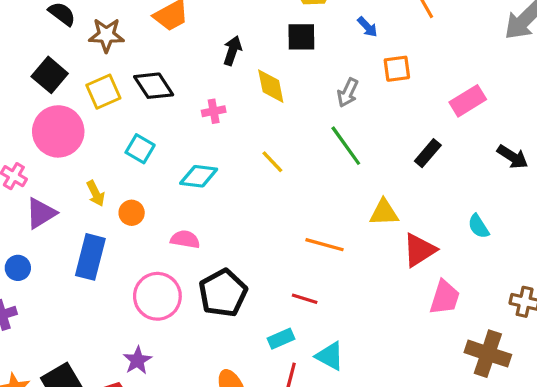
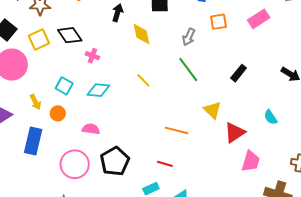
pink rectangle: (468, 101) -> (259, 19), moved
pink cross: (214, 111) -> (92, 56), moved, turned 32
cyan square: (140, 149) -> (64, 86), moved
yellow triangle: (384, 213) -> (212, 110), turned 48

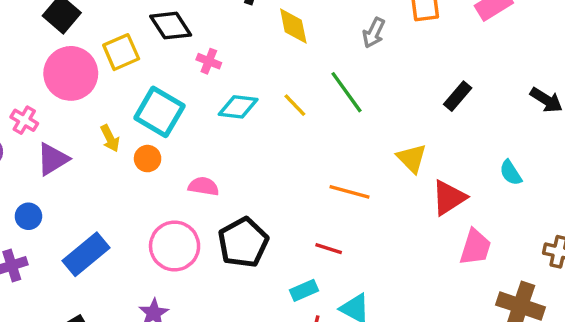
yellow square: (39, 40) -> (121, 52), moved
green line: (188, 70) -> (346, 92), moved
cyan square: (64, 86) -> (159, 112), size x1.6
cyan diamond: (98, 90) -> (238, 107), moved
blue rectangle: (33, 141) -> (86, 254), moved, turned 36

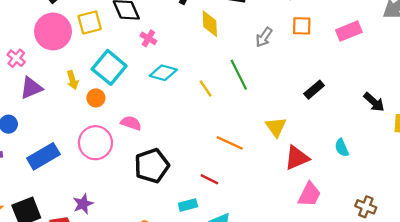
yellow line: (295, 105) -> (206, 88), moved
pink circle: (175, 246) -> (95, 143), moved

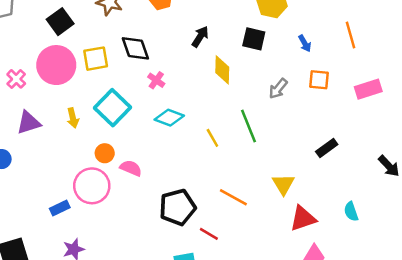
pink cross: (16, 58) -> (16, 79), moved
orange circle: (96, 98) -> (105, 153), moved
blue rectangle: (43, 156) -> (60, 208), moved, size x0.6
black pentagon: (152, 166) -> (177, 207), moved

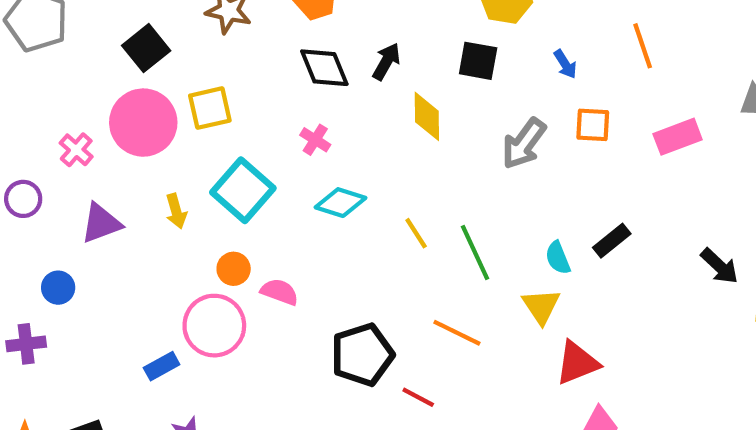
black diamond: (135, 48) -> (324, 68), moved
gray arrow: (278, 89) -> (524, 144), size x1.4
green line: (249, 126) -> (475, 252), moved
cyan semicircle: (351, 211) -> (558, 258), moved

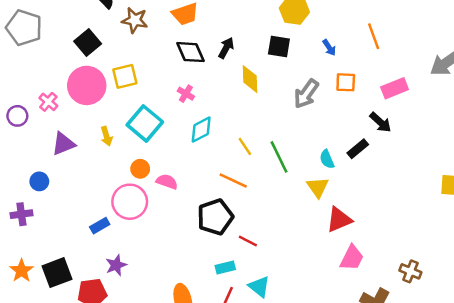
purple circle: (23, 199) -> (17, 116), moved
cyan diamond: (340, 203) -> (201, 130), turned -44
black arrow: (719, 266) -> (380, 122), moved
orange line: (457, 333) -> (233, 181), moved

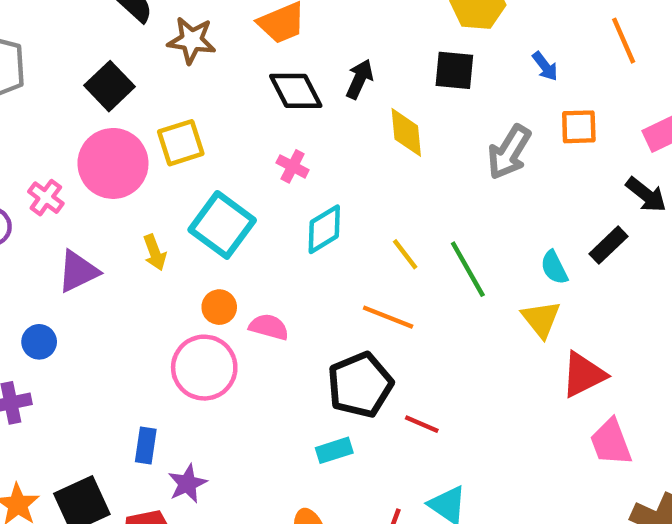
blue rectangle: (100, 226) -> (146, 446), moved, turned -48
pink trapezoid: (352, 258) -> (611, 442), turned 136
cyan rectangle: (225, 267) -> (334, 450), moved

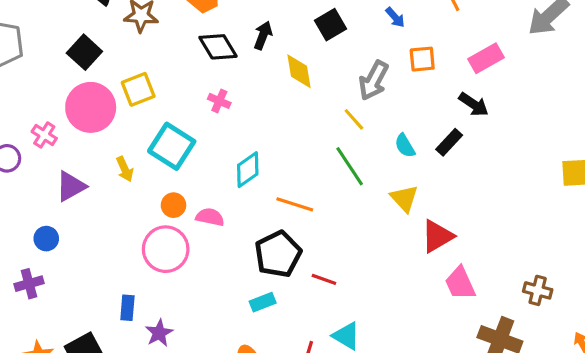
black square: (454, 70) -> (331, 25), turned -32
cyan diamond: (324, 229) -> (248, 170), moved
yellow line: (405, 254) -> (354, 119), moved
cyan semicircle: (554, 267) -> (405, 146), moved

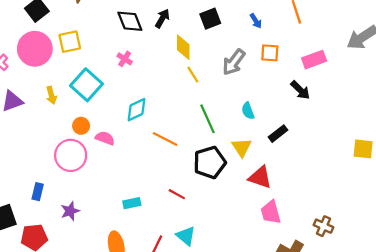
yellow line: (354, 119) -> (193, 75), moved
black rectangle: (449, 142) -> (278, 134), moved
red triangle: (437, 236) -> (260, 177), turned 40
black pentagon: (278, 254) -> (210, 162), moved
purple star: (159, 333) -> (70, 211), moved

